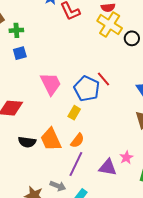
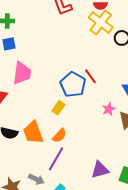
pink trapezoid: (51, 84) -> (22, 73), moved, turned 30
pink star: (126, 157) -> (109, 109), moved
purple triangle: (108, 167) -> (100, 170), moved, turned -30

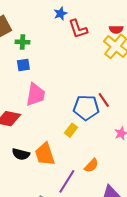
blue pentagon: (73, 85) -> (86, 108), turned -30
orange semicircle: (59, 136) -> (91, 165), moved

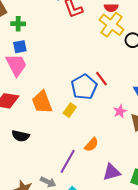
pink trapezoid: (36, 95) -> (16, 65), moved, turned -35
blue pentagon: (86, 108) -> (84, 87), turned -30
orange trapezoid: (45, 154) -> (42, 102), moved

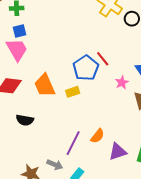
yellow rectangle: (70, 110) -> (73, 92), turned 40
pink star: (120, 111) -> (122, 82), moved
orange semicircle: (91, 145) -> (97, 136), moved

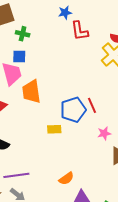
orange trapezoid: (45, 85) -> (31, 92), moved
purple line: (73, 143) -> (16, 175), moved, turned 40

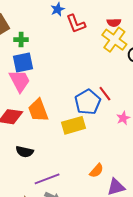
blue square: (19, 56) -> (23, 62), size x1.5
orange trapezoid: (31, 92) -> (38, 110), moved
yellow rectangle: (54, 129) -> (74, 125), size x1.6

